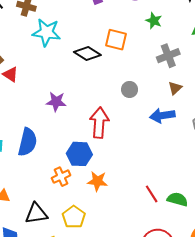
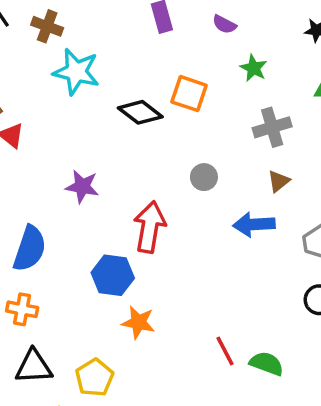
orange cross: (61, 177) -> (22, 309), moved, turned 30

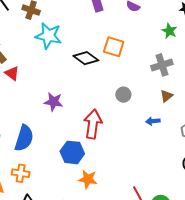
green star: (254, 68) -> (169, 31), moved
blue arrow: (254, 224) -> (153, 121), size x0.6

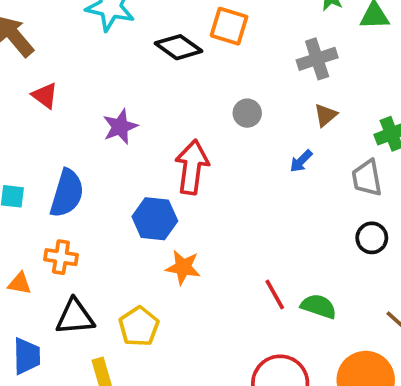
red triangle: (12, 73) -> (45, 95), moved
purple star: (54, 102) -> (120, 127), turned -30
blue arrow: (153, 121) -> (301, 161), turned -40

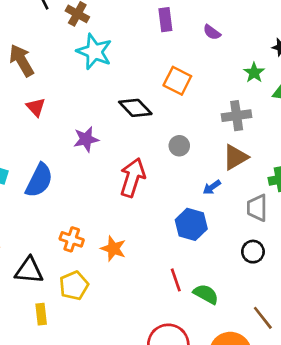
black diamond: (179, 47) -> (135, 108), moved
brown triangle: (326, 115) -> (235, 157), size x1.5
blue hexagon: (155, 219) -> (191, 224), moved
orange cross: (61, 257) -> (72, 239), moved

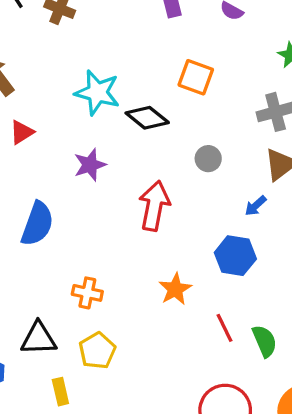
cyan star: (94, 52) -> (97, 93), moved
red triangle: (36, 107) -> (22, 132), turned 48
orange star: (113, 249) -> (175, 289), moved, turned 30
green semicircle: (206, 294) -> (265, 341), turned 45

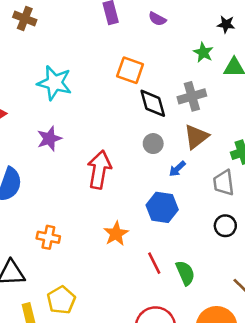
black diamond: (147, 118) -> (153, 103), moved, turned 36
gray circle: (208, 159) -> (153, 144), moved
yellow pentagon: (97, 351) -> (61, 300), moved

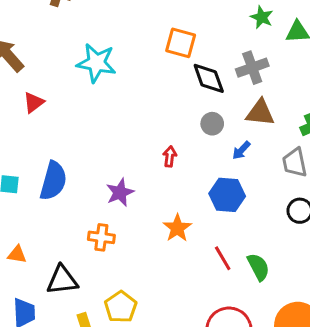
brown triangle: (196, 137) -> (260, 113), turned 48
purple star: (49, 139) -> (120, 192), moved
red arrow: (99, 170) -> (170, 156), moved, size x0.5

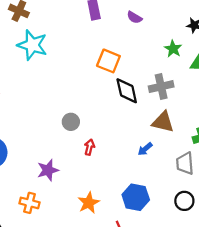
cyan star: (96, 63) -> (32, 45), moved
gray circle: (212, 124) -> (71, 122), moved
blue hexagon: (227, 195) -> (136, 197), moved

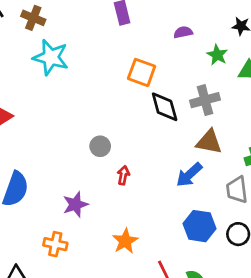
purple semicircle: (134, 17) -> (183, 32), moved, turned 140
blue arrow: (145, 149) -> (189, 175), size x1.5
blue hexagon: (136, 197) -> (200, 226), moved

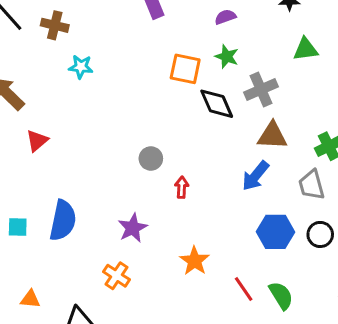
green star: (217, 55) -> (227, 57), moved
cyan star: (51, 57) -> (81, 67), size x0.6
orange cross: (55, 244) -> (117, 276), turned 30

